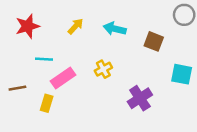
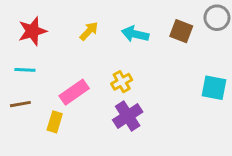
brown square: (154, 41) -> (181, 31), moved
cyan line: (44, 59) -> (25, 70), moved
purple cross: (140, 98) -> (128, 116), moved

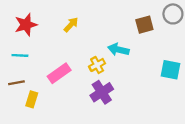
brown square: (181, 31) -> (144, 25), turned -36
cyan arrow: (135, 34) -> (118, 50), moved
yellow rectangle: (55, 122) -> (32, 99), moved

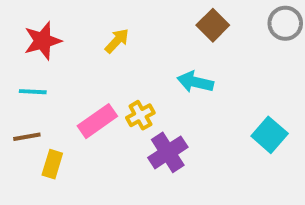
brown square: (144, 25) -> (213, 25), moved, turned -30
yellow cross: (97, 65) -> (140, 115), moved
cyan square: (171, 70) -> (270, 135), moved, turned 30

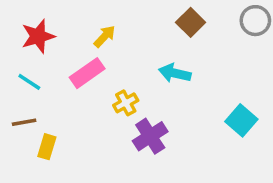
cyan line: (33, 92) -> (29, 82), turned 30
pink rectangle: (97, 121) -> (87, 73), moved

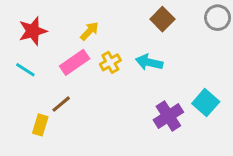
yellow cross: (126, 103) -> (110, 62), moved
brown line: (24, 122) -> (61, 104), moved, turned -30
purple cross: (150, 136) -> (168, 116), moved

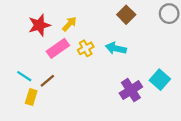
red star: (33, 31) -> (39, 25), moved
cyan line: (25, 70) -> (24, 76), moved

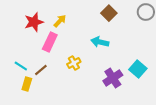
pink rectangle: (58, 48) -> (50, 42), turned -30
yellow cross: (86, 48) -> (74, 63), moved

